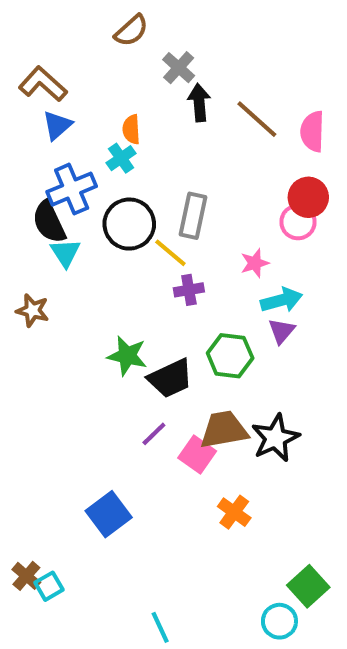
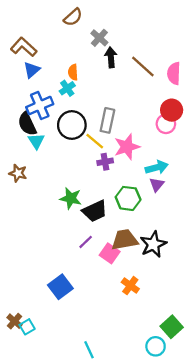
pink star: (255, 263) -> (127, 147), moved, size x1.6

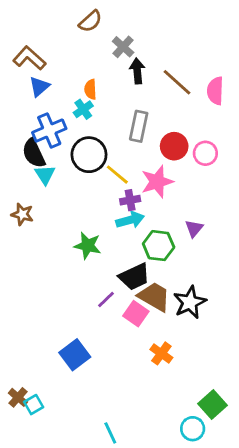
red circle: (172, 110) -> (174, 146), moved
gray rectangle: (107, 120) -> (139, 126), moved
cyan arrow: (157, 167) -> (130, 220), moved
black trapezoid: (95, 211) -> (134, 277), moved
brown trapezoid: (125, 240) -> (154, 297), turned 40

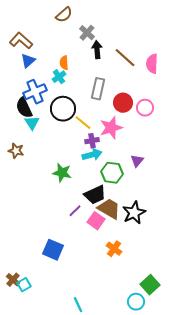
blue square: (75, 355) -> (53, 250), turned -30

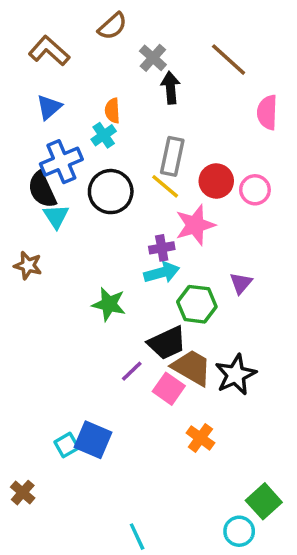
brown L-shape: (21, 41) -> (49, 51), moved
brown line: (125, 58) -> (229, 60), moved
yellow line: (83, 123) -> (165, 186), moved
cyan square: (24, 285) -> (67, 445), moved

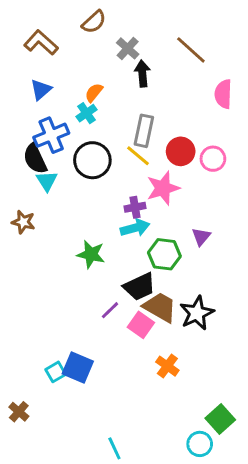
orange semicircle: (112, 111) -> (94, 93), turned 42

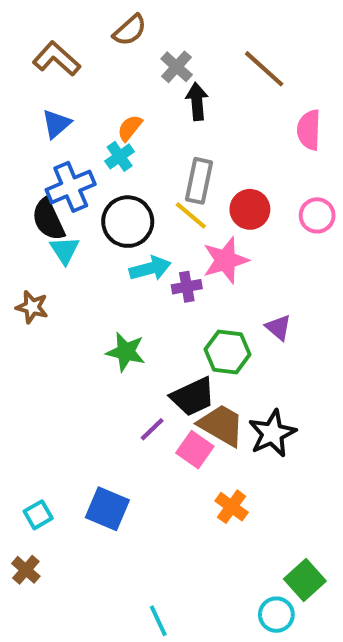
pink circle: (213, 159) -> (317, 215), moved
cyan arrow: (135, 228) -> (150, 268), moved
purple triangle: (201, 237) -> (278, 327), turned -30
cyan square: (56, 372) -> (38, 515), moved

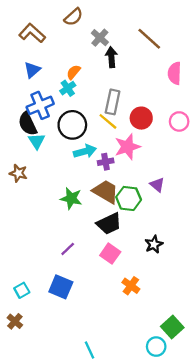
brown trapezoid: (221, 425) -> (106, 192), moved
purple line: (152, 429) -> (68, 249), moved
black star: (272, 433) -> (154, 244), size x0.7

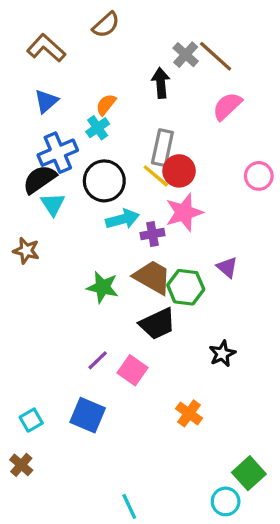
gray cross: (100, 38) -> (186, 55), moved
pink semicircle: (175, 73) -> (227, 106), moved, turned 45
red circle: (141, 118) -> (179, 171), moved
black semicircle: (28, 124) -> (40, 179), turned 80
pink square: (110, 254) -> (133, 370), moved

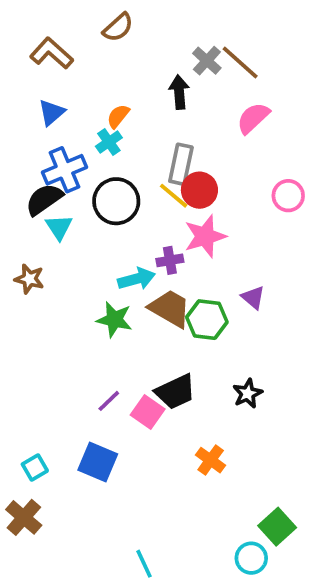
cyan arrow: (123, 219) -> (137, 279), moved
black trapezoid: (157, 324) -> (175, 392), moved
brown cross: (21, 465) -> (24, 517), size x1.4

